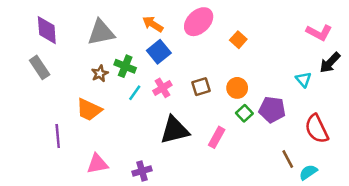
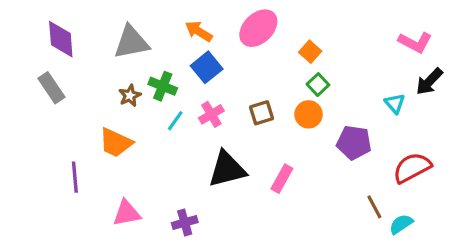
green square: (244, 113) -> (318, 85), moved
red semicircle: (317, 129) -> (412, 168), turned 88

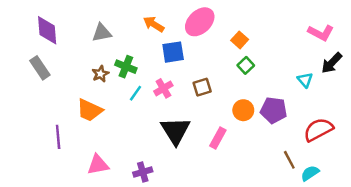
gray triangle: (131, 42) -> (102, 33), size x0.7
blue square: (207, 67) -> (173, 52), moved, turned 30
orange circle: (309, 114) -> (243, 110), moved
black triangle: (227, 169) -> (176, 131), turned -48

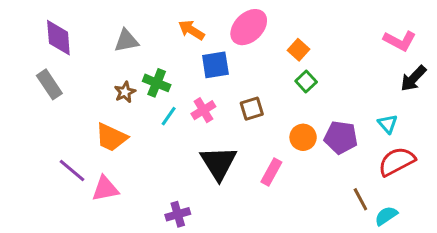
cyan triangle: (305, 80) -> (388, 124), moved
purple line: (58, 137) -> (72, 171), turned -45
pink triangle: (98, 165) -> (105, 189), moved

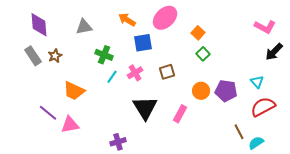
brown star: (125, 92) -> (55, 56), moved

